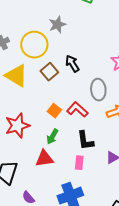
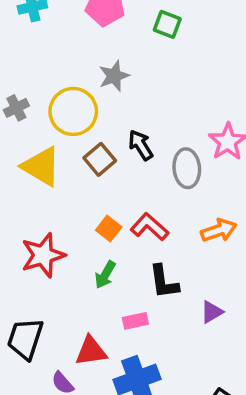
gray ellipse: (98, 90) -> (187, 168), moved
red triangle: (44, 159) -> (91, 351), moved
pink rectangle: (79, 163) -> (135, 321), moved, turned 72

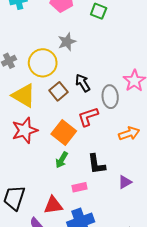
red L-shape: (150, 227) -> (88, 117), moved, turned -60
orange square: (109, 229) -> (64, 132), size x1.6
red star: (43, 255) -> (25, 130), moved

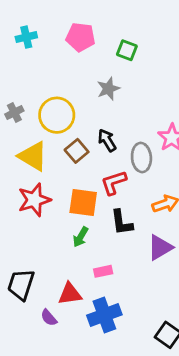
gray star: (67, 42) -> (108, 89), moved
orange square: (64, 132) -> (83, 202), turned -30
black L-shape: (96, 164) -> (122, 222), moved
purple triangle: (125, 182) -> (160, 247), moved, size x1.5

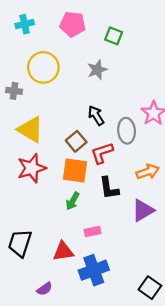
gray cross: (14, 112) -> (14, 91), turned 35
yellow circle: (57, 115) -> (43, 67), moved
brown square: (77, 151) -> (76, 141), moved
purple semicircle: (49, 318) -> (45, 289), moved, turned -84

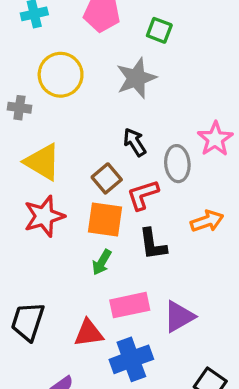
gray star: (97, 70) -> (136, 78), size x1.4
purple triangle: (143, 210) -> (179, 317), moved
pink rectangle: (93, 231) -> (130, 305), size x1.6

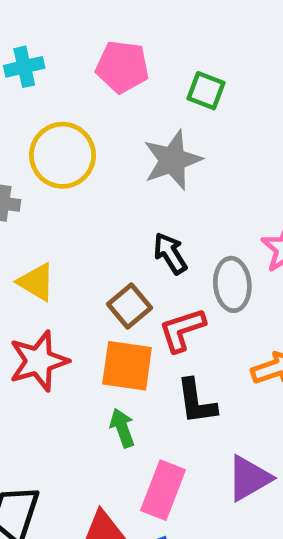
yellow triangle: (42, 162) -> (36, 282), size x0.7
green arrow: (102, 262) -> (122, 428), turned 130
pink rectangle: (130, 305) -> (163, 490), turned -57
purple triangle: (179, 317) -> (249, 478), moved

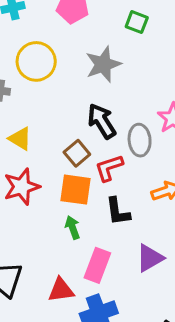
green square: (206, 91) -> (137, 22), moved
black arrow: (170, 253) -> (102, 121), size x1.4

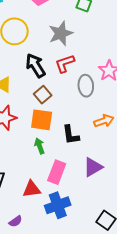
black arrow: (102, 121) -> (36, 66), moved
red L-shape: (109, 168) -> (65, 64), moved

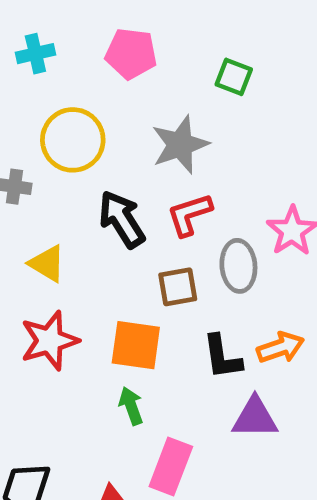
brown square: (43, 95) -> (178, 287), moved, turned 30
black L-shape: (71, 135) -> (222, 357), moved
purple triangle: (93, 167) -> (255, 418), moved, turned 30

